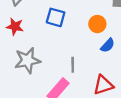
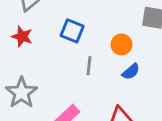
gray star: (27, 60) -> (22, 93), moved, turned -30
gray line: (73, 65) -> (89, 66), moved

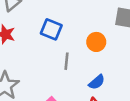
blue semicircle: (131, 72) -> (97, 82), moved

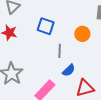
blue semicircle: (97, 82) -> (69, 70), moved

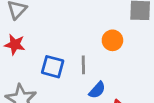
blue square: (46, 26) -> (53, 67), moved

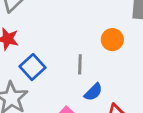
blue square: (53, 67) -> (33, 67), moved, turned 30

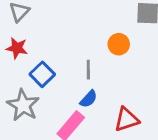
blue semicircle: (93, 92) -> (89, 99), moved

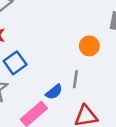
gray line: (88, 70) -> (75, 79), moved

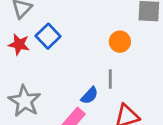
blue square: (15, 63) -> (48, 36), moved

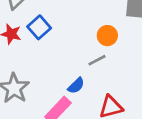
gray line: (110, 79) -> (97, 60), moved, turned 60

